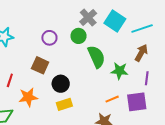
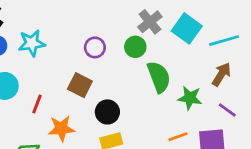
purple line: (147, 78) -> (227, 110), turned -64

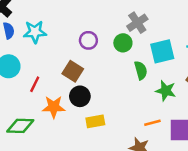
cyan square: (187, 28) -> (162, 51), moved, turned 35
green semicircle: (159, 77) -> (141, 70), size x0.7
black circle: (107, 112) -> (80, 96), moved

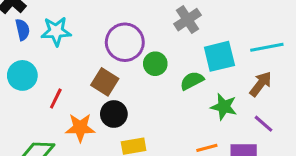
purple circle: (88, 40) -> (125, 42), size x1.6
green circle: (123, 43) -> (155, 64), moved
green semicircle: (141, 70) -> (192, 81), turned -102

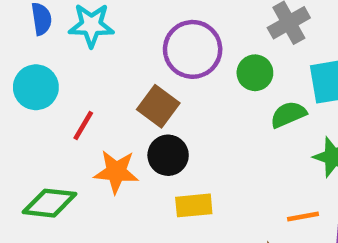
green circle: (155, 64) -> (255, 73), moved

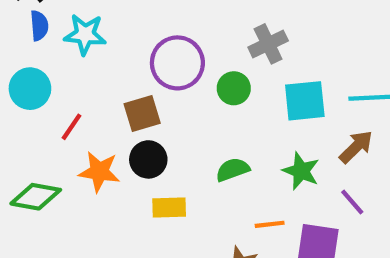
brown square: (158, 106) -> (142, 114), turned 33
green semicircle: (288, 114) -> (233, 170), moved

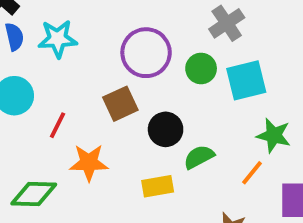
cyan square: (305, 101) -> (246, 80), moved
black circle: (148, 159) -> (166, 129), moved
green semicircle: (233, 170) -> (199, 157), moved
orange line: (270, 224) -> (252, 173), moved, turned -36

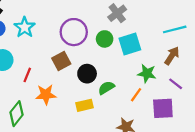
cyan star: (58, 39) -> (25, 27), turned -30
green diamond: (34, 194) -> (16, 114), turned -50

